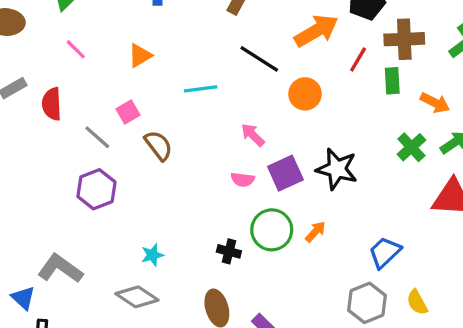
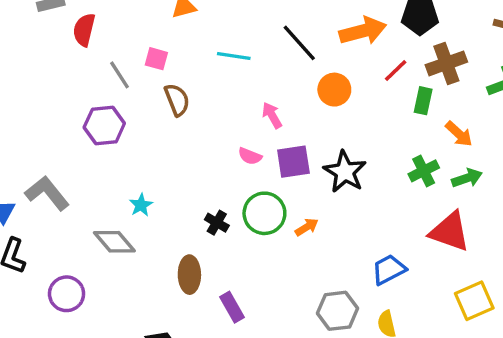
brown cross: (404, 39) -> (446, 63), turned -33
pink square: (128, 112) -> (156, 59), turned 30
blue trapezoid: (385, 252) -> (389, 270), moved
cyan star: (152, 255) -> (141, 205), turned -30

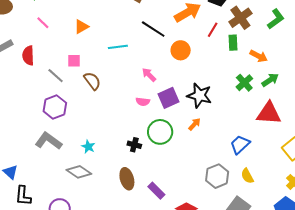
gray L-shape: (47, 193) -> (48, 141), moved
orange arrow: (307, 227) -> (194, 124), moved

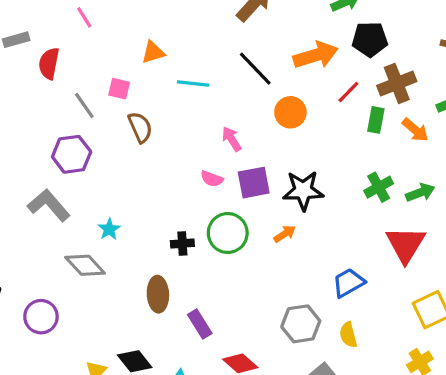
orange triangle: (81, 27) -> (153, 52), moved
orange arrow: (259, 56) -> (415, 130), moved
black star: (199, 96) -> (303, 191), turned -30
red triangle: (269, 113) -> (406, 244), turned 44
black cross: (134, 145) -> (182, 243), turned -32

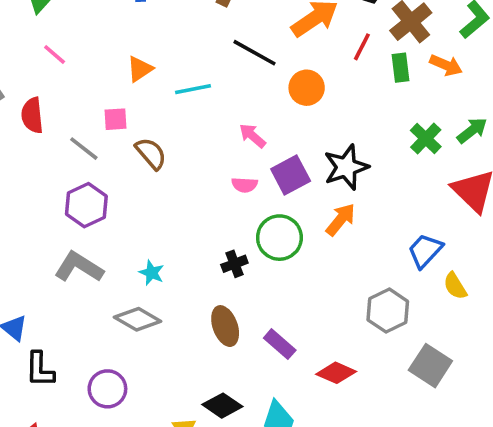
orange arrow: (285, 234) -> (341, 220), size x1.4
yellow semicircle: (348, 335) -> (455, 286), moved

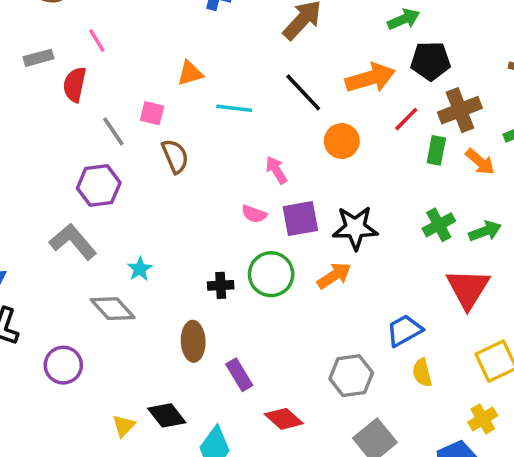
pink line: (55, 54) -> (97, 41), moved

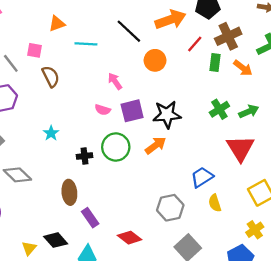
cyan star: (140, 269) -> (51, 133), moved
purple rectangle: (239, 375) -> (90, 218), moved

